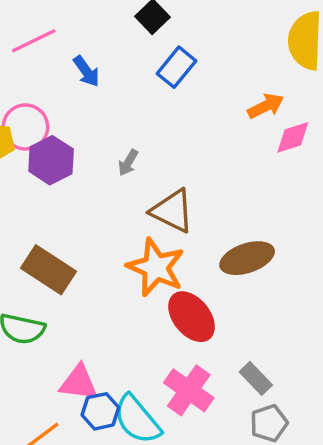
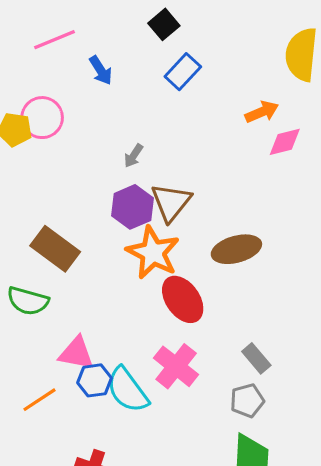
purple hexagon: (51, 160) -> (132, 207), moved
brown triangle: (172, 211) -> (171, 202), turned 39
gray rectangle: (256, 378) -> (256, 358), moved

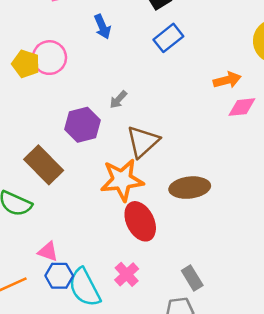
purple hexagon: (132, 207) -> (82, 125), moved
orange star: (153, 253) -> (122, 180), turned 30
pink triangle: (76, 353) -> (48, 252), size x0.7
pink cross: (176, 366) -> (127, 274), size x0.7

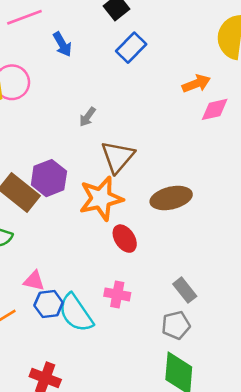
purple hexagon: (82, 125) -> (49, 178), moved
red ellipse: (140, 221) -> (125, 239), size x0.7
pink cross: (127, 274) -> (117, 294), turned -30

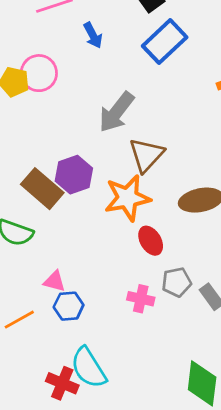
blue rectangle: (131, 48) -> (165, 42), size x1.4
gray arrow: (87, 117) -> (116, 112), size x2.0
cyan semicircle: (76, 313) -> (88, 368), moved
gray pentagon: (176, 325) -> (177, 282), moved

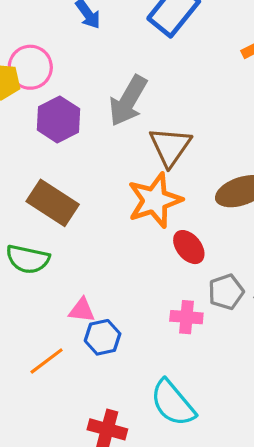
purple hexagon: (74, 175) -> (59, 119), moved
cyan semicircle: (88, 368) -> (173, 403), moved

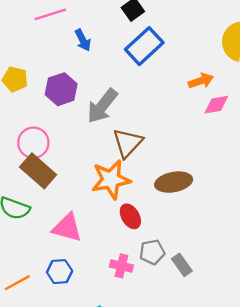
pink circle: (30, 67) -> (33, 143), moved
purple hexagon: (59, 119) -> (61, 89), moved
pink triangle: (82, 310) -> (67, 228), moved, size x1.6

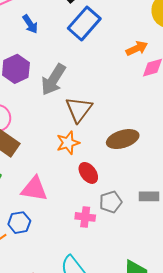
orange star: (111, 180) -> (68, 143), size x0.7
gray rectangle: (182, 265) -> (149, 196), moved, turned -48
blue hexagon: (60, 272) -> (19, 223), moved

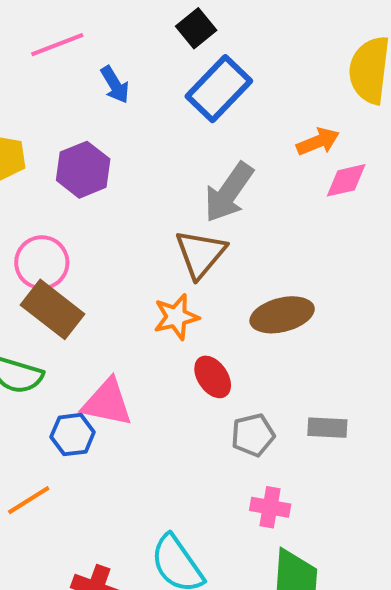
gray arrow: (53, 80) -> (229, 192), moved
pink cross: (85, 217) -> (270, 507), moved
blue hexagon: (19, 223) -> (73, 435), moved

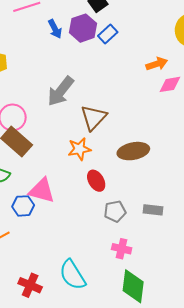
blue rectangle: (219, 89) -> (108, 34), size x0.6
purple hexagon: (83, 170) -> (83, 28), moved
gray arrow: (229, 192) -> (61, 91), moved

